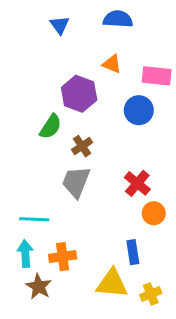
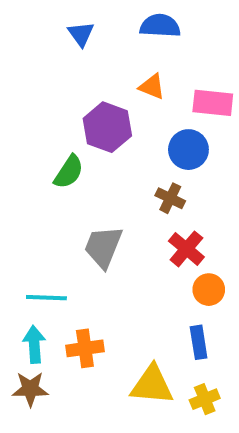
brown cross: (82, 146) -> (170, 198), moved, turned -30
blue rectangle: (133, 252) -> (199, 342), moved
brown star: (39, 286) -> (30, 389), moved, turned -30

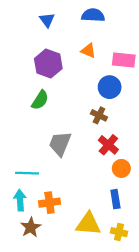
purple hexagon: (107, 127) -> (48, 64), moved
brown star: (30, 389) -> (31, 227), moved, turned -30
yellow cross: (205, 399) -> (119, 232), turned 35

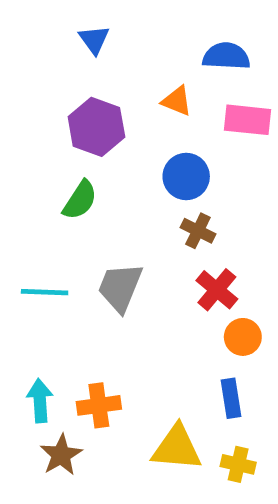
blue semicircle: (93, 15) -> (226, 56), moved
blue circle: (110, 87) -> (186, 176), moved
cyan line: (27, 173) -> (45, 292), moved

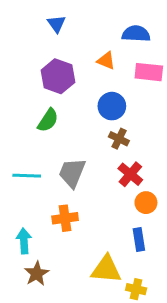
orange cross: (99, 405) -> (65, 218), moved
yellow cross: (238, 464) -> (136, 289), moved

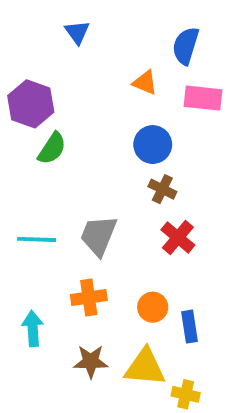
blue semicircle: (136, 34) -> (186, 46), turned -76
purple hexagon: (58, 76) -> (31, 104), moved
green semicircle: (48, 120) -> (52, 148), moved
orange circle: (146, 203) -> (153, 307), moved
brown star: (37, 274) -> (91, 361), moved, turned 30

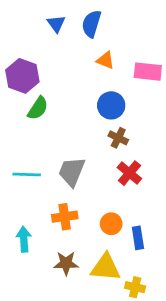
blue semicircle: (186, 46) -> (91, 24), moved

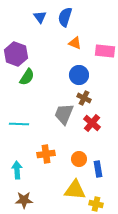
gray trapezoid: (72, 172) -> (64, 114), moved
brown star: (66, 263) -> (24, 200), moved

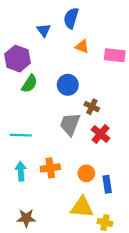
blue triangle: (40, 17) -> (44, 30), moved
blue circle: (79, 75) -> (68, 85), moved
cyan arrow: (17, 170) -> (21, 171), moved

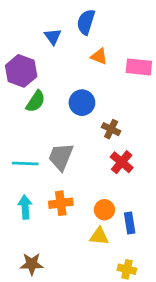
gray trapezoid: (70, 124) -> (61, 157), moved
yellow triangle: (82, 207) -> (99, 236), moved, size x0.7

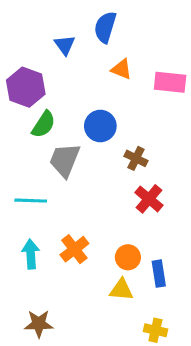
gray trapezoid: (61, 157) -> (65, 160), moved
orange cross: (61, 203) -> (74, 249), turned -30

